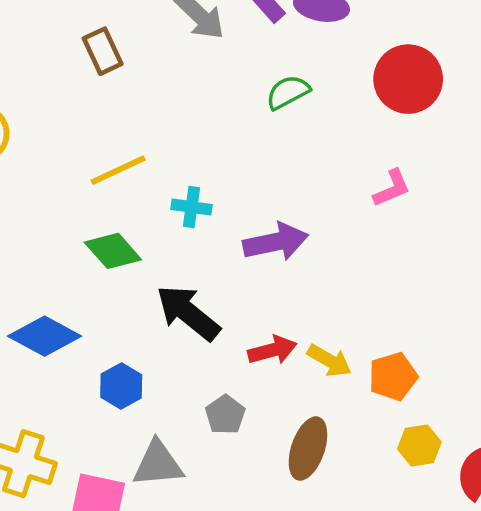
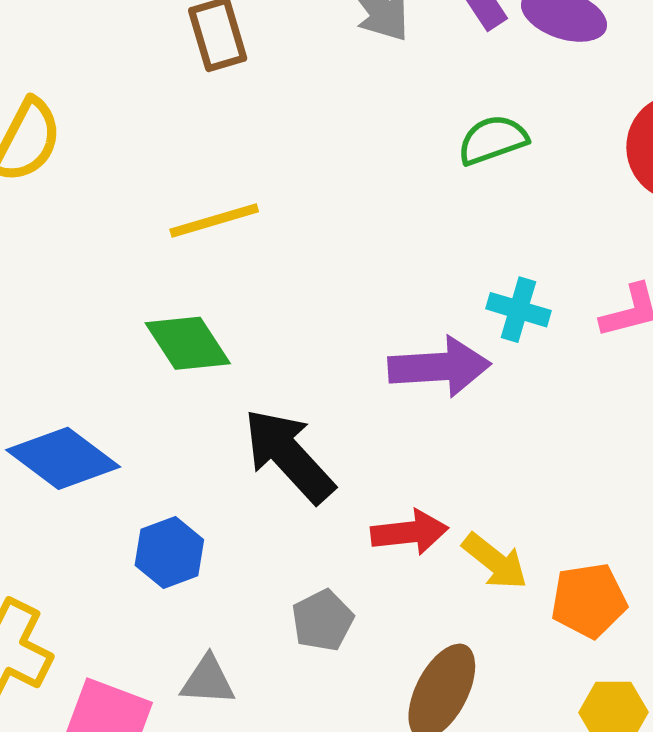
cyan cross: (191, 207) -> (518, 310), moved
gray triangle: (158, 464) -> (208, 680), size x0.7

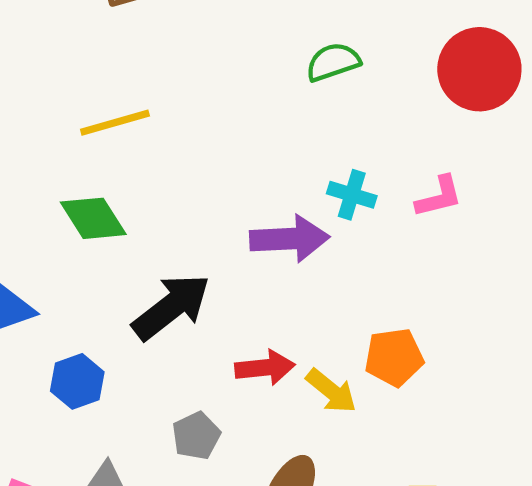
black arrow: (289, 456) -> (171, 307), turned 94
orange pentagon: (589, 600) -> (394, 357), moved

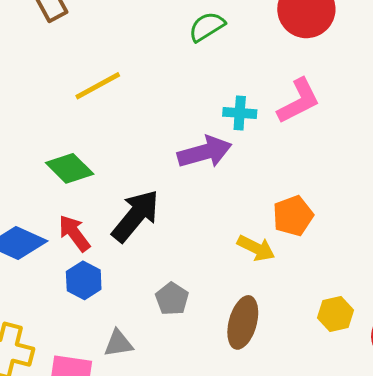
yellow line: (115, 123) -> (98, 86), moved
pink L-shape: (439, 197) -> (299, 101), size x1.4
red arrow: (265, 368) -> (74, 233), moved, turned -108

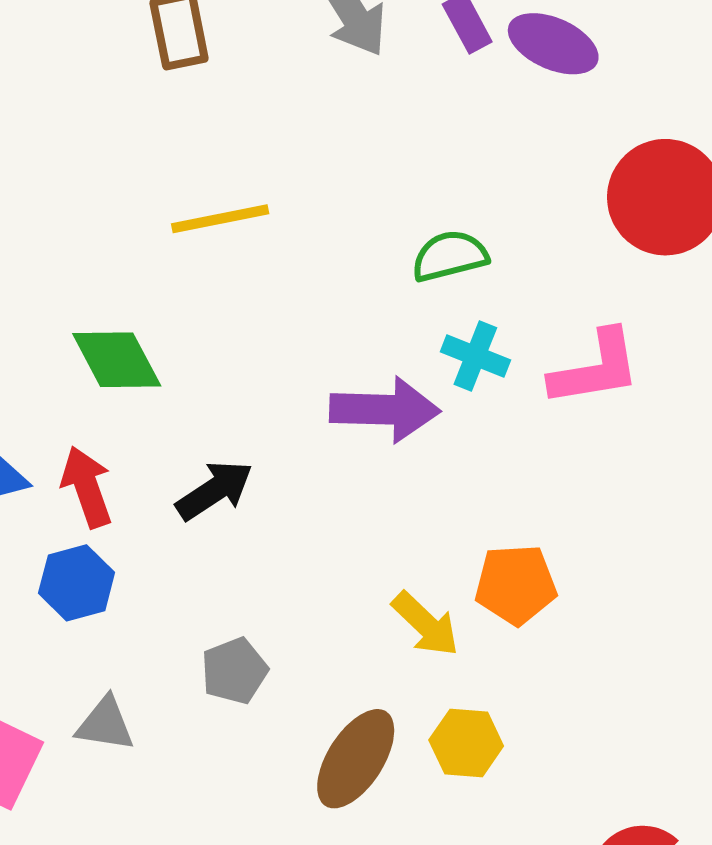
green semicircle: (207, 27) -> (450, 256), moved
black arrow: (136, 216) -> (214, 490), size x0.7
yellow hexagon: (335, 314) -> (466, 743), moved

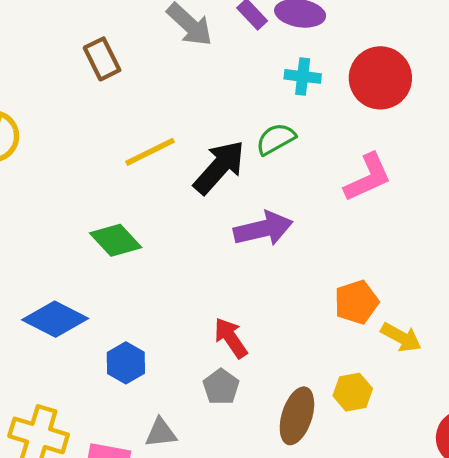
cyan cross: (475, 356) -> (303, 76), moved
red arrow: (87, 487) -> (231, 338), moved
black arrow: (214, 490) -> (219, 167), moved, size x1.4
yellow arrow: (425, 624) -> (401, 337), moved

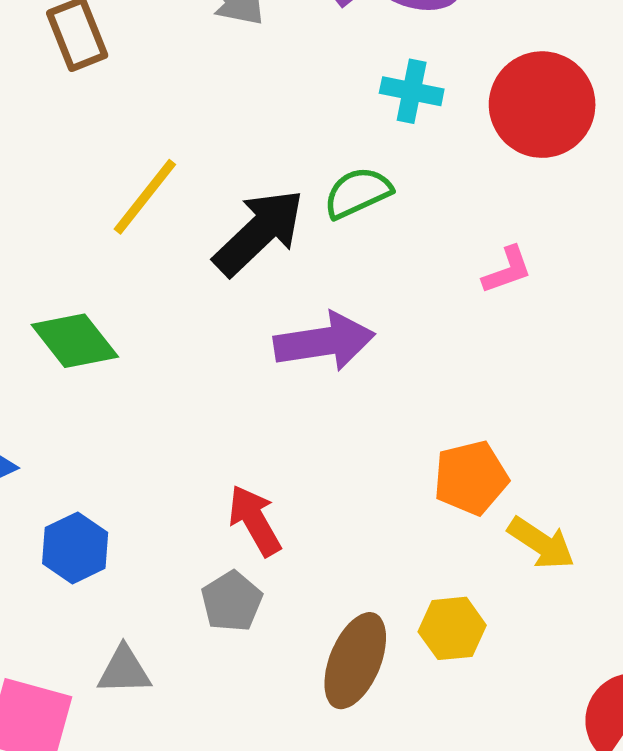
yellow line: (150, 152) -> (145, 197), turned -30
pink L-shape: (368, 177) -> (507, 270), size x0.6

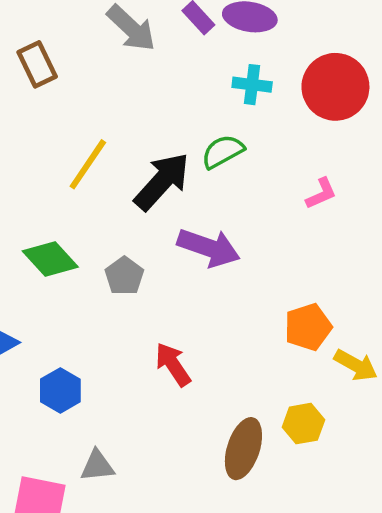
purple arrow: (324, 342) -> (209, 248), turned 32
gray pentagon: (232, 601) -> (124, 276), moved

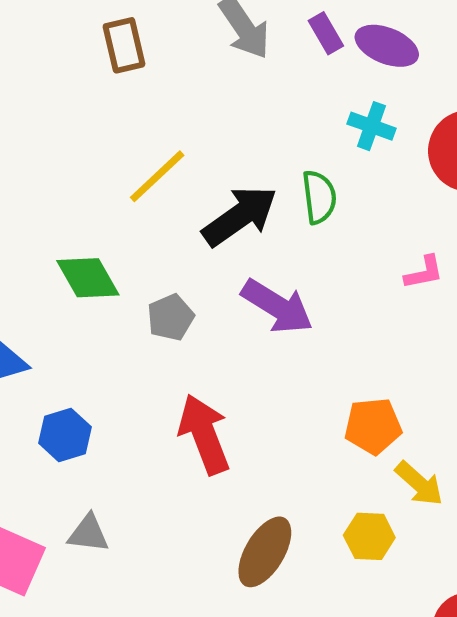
green semicircle: (223, 152) -> (319, 197), turned 99
red arrow: (173, 364) -> (204, 434), size x1.4
yellow hexagon: (303, 424) -> (369, 536), moved

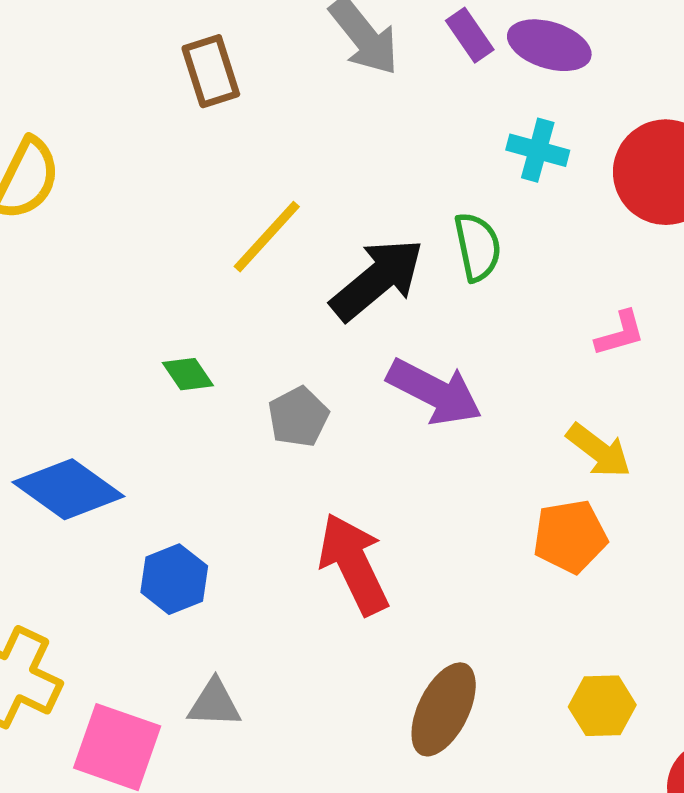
green diamond: (88, 278) -> (188, 374), size x0.6
yellow arrow: (419, 484) -> (599, 451), moved
yellow hexagon: (369, 536) -> (602, 706), moved

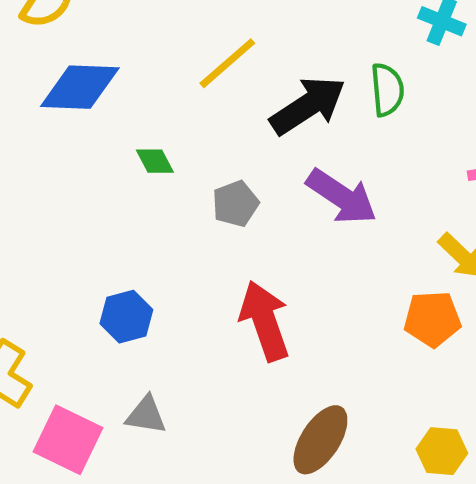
blue diamond: (68, 489) -> (80, 87), moved, turned -40

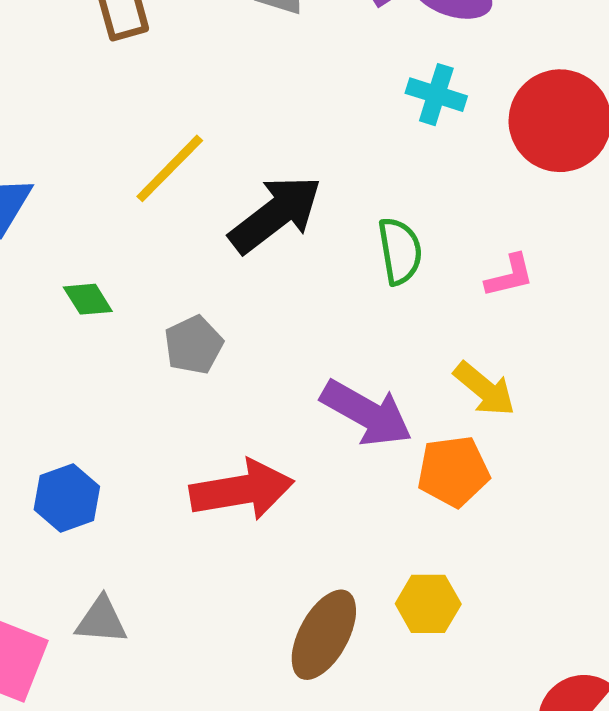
green semicircle: (387, 90) -> (400, 251), moved
purple arrow: (342, 197) -> (367, 413), moved
red arrow: (265, 321) -> (242, 490), turned 104
yellow hexagon: (442, 451) -> (428, 604), moved

